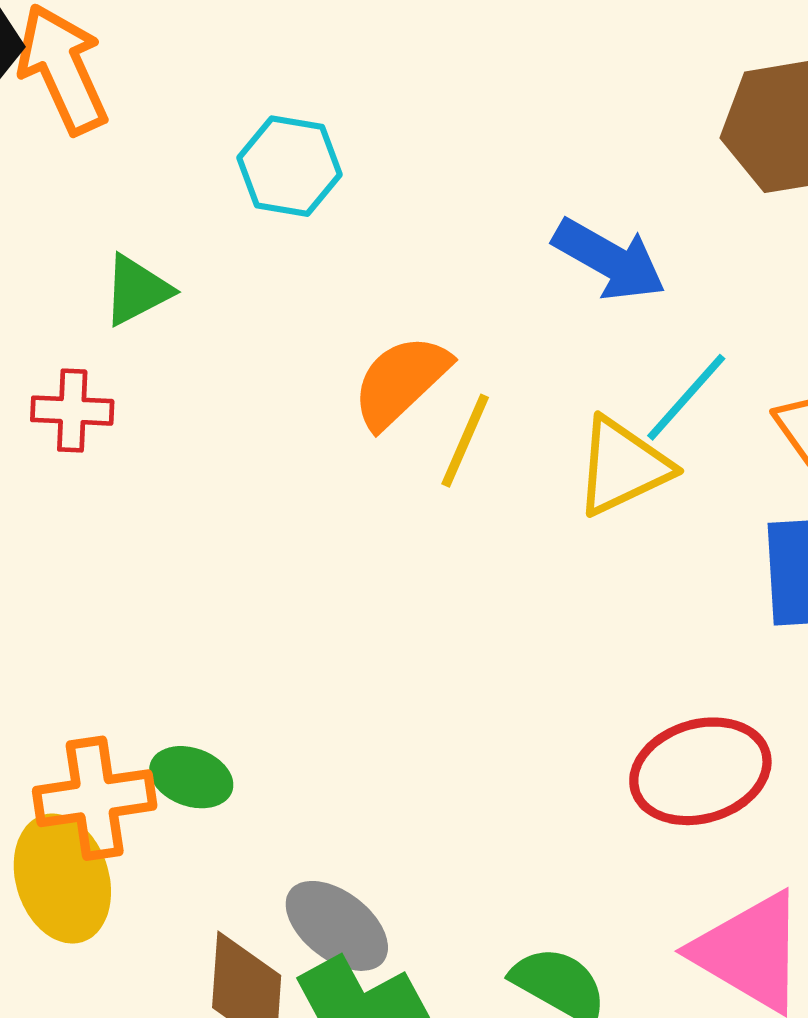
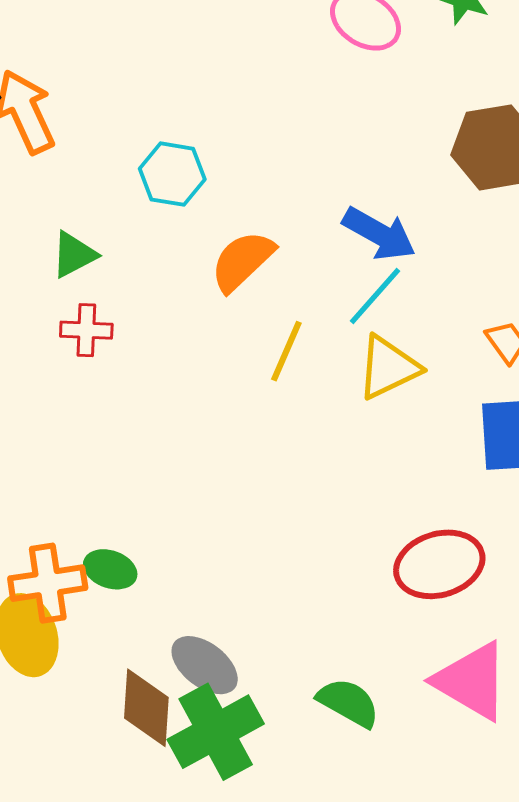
orange semicircle: (401, 381) -> (242, 261), moved
cyan line: (686, 397) -> (375, 296), moved
red cross: (72, 411) -> (86, 330), moved

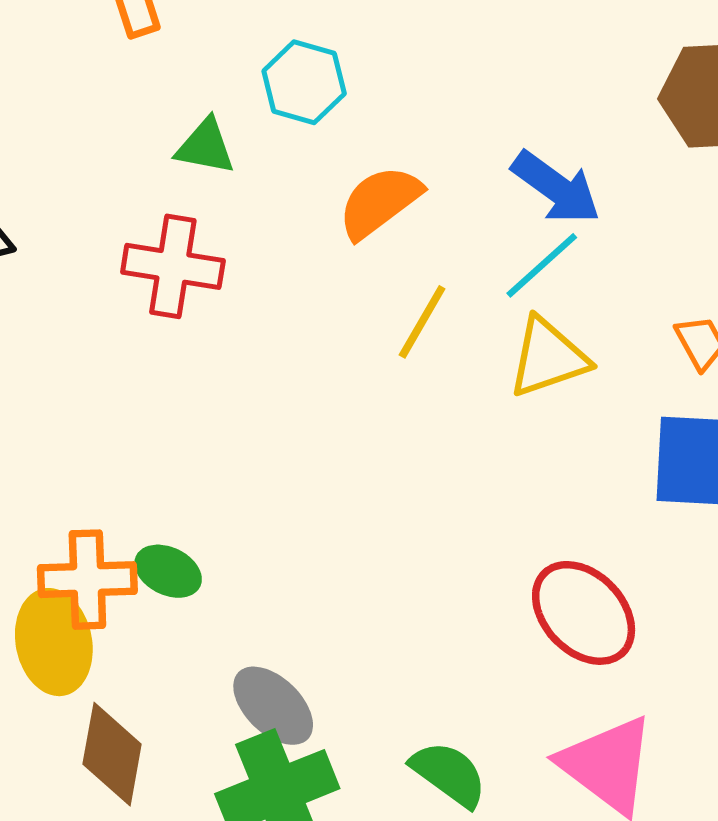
green triangle: (74, 255) -> (205, 147), moved, turned 32
red cross: (86, 330) -> (173, 266), size x1.5
red ellipse: (439, 564) -> (584, 613), turned 56
brown diamond: (146, 708) -> (112, 754), moved

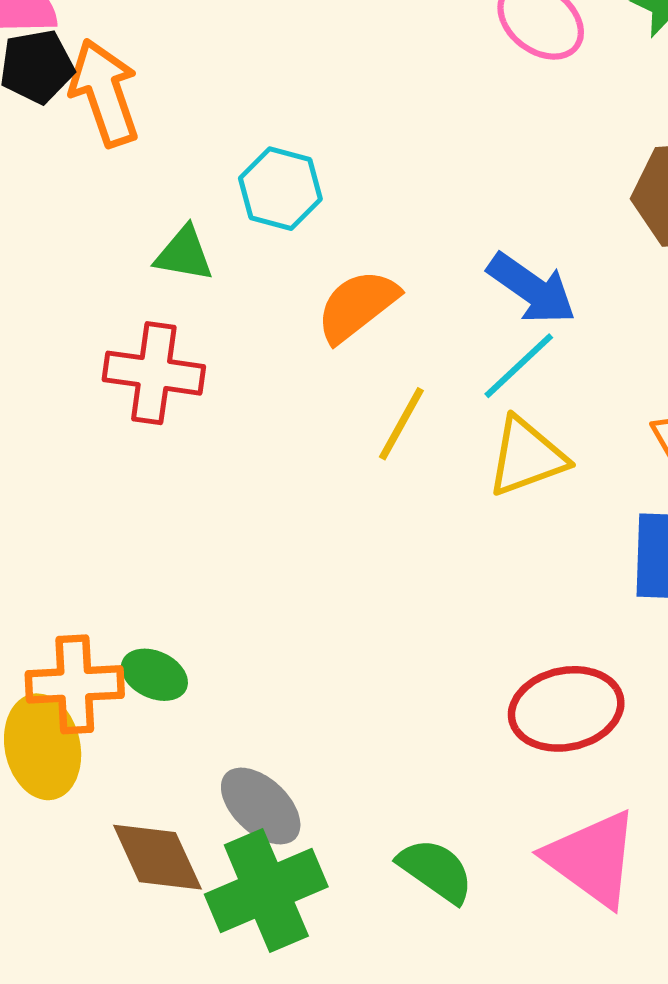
red ellipse: (584, 613) -> (566, 709), turned -57
brown diamond: (112, 754) -> (157, 857), moved, turned -34

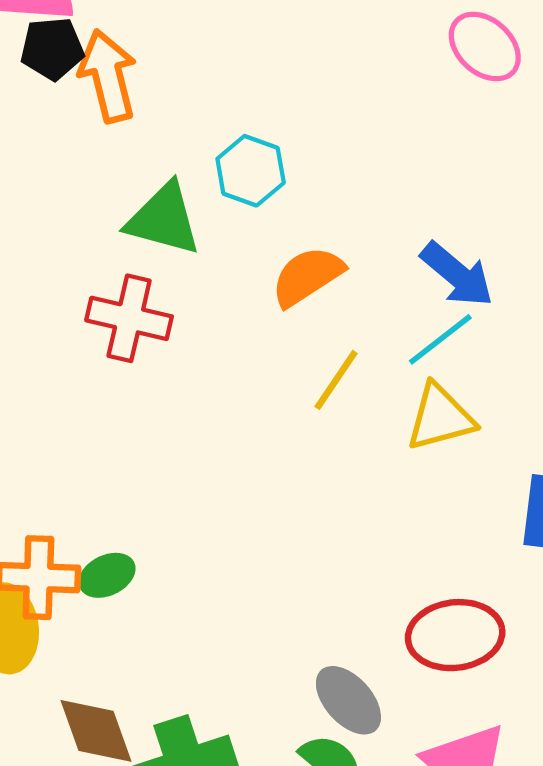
green triangle: (184, 254) -> (164, 219), size x1.5
green ellipse: (154, 675) -> (107, 575), turned -56
gray ellipse: (261, 806) -> (348, 700), moved

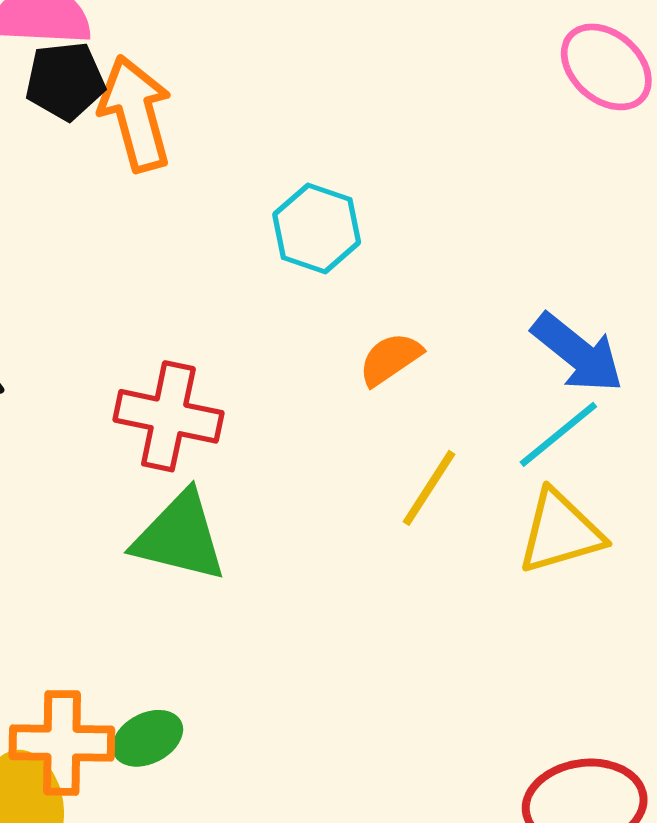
green triangle: (164, 219) -> (180, 537), moved
orange semicircle: (307, 276) -> (390, 359), size x0.7

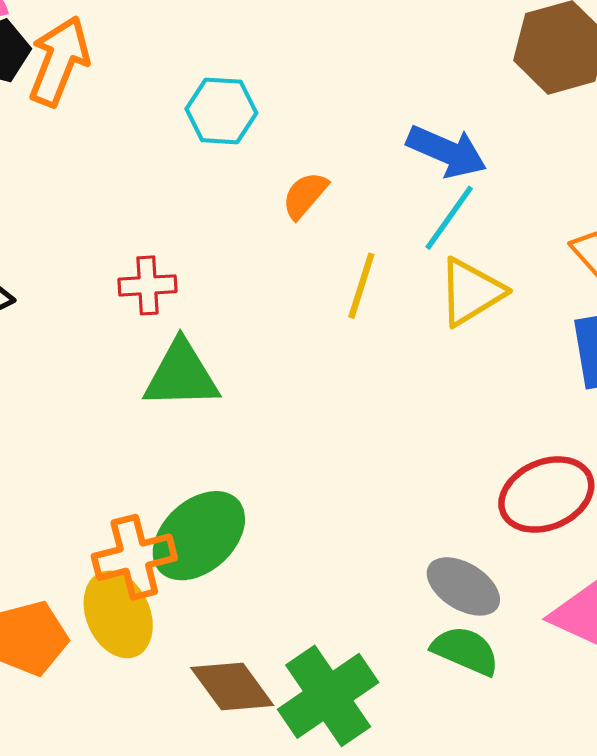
orange arrow: (136, 114) -> (59, 61), turned 52
red cross: (168, 416) -> (147, 285), size x0.7
green ellipse: (148, 738) -> (199, 536), size x1.8

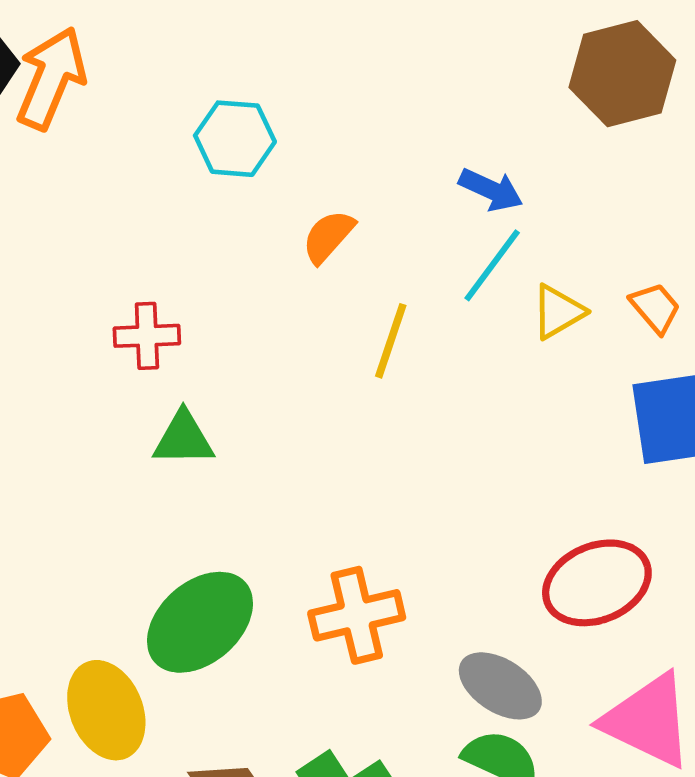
blue arrow: (447, 151) -> (491, 190), size x0.7
yellow triangle: (471, 292) -> (558, 312), moved, size x0.7
green triangle: (181, 375) -> (183, 439), size x0.7
orange cross: (134, 557) -> (357, 615), moved

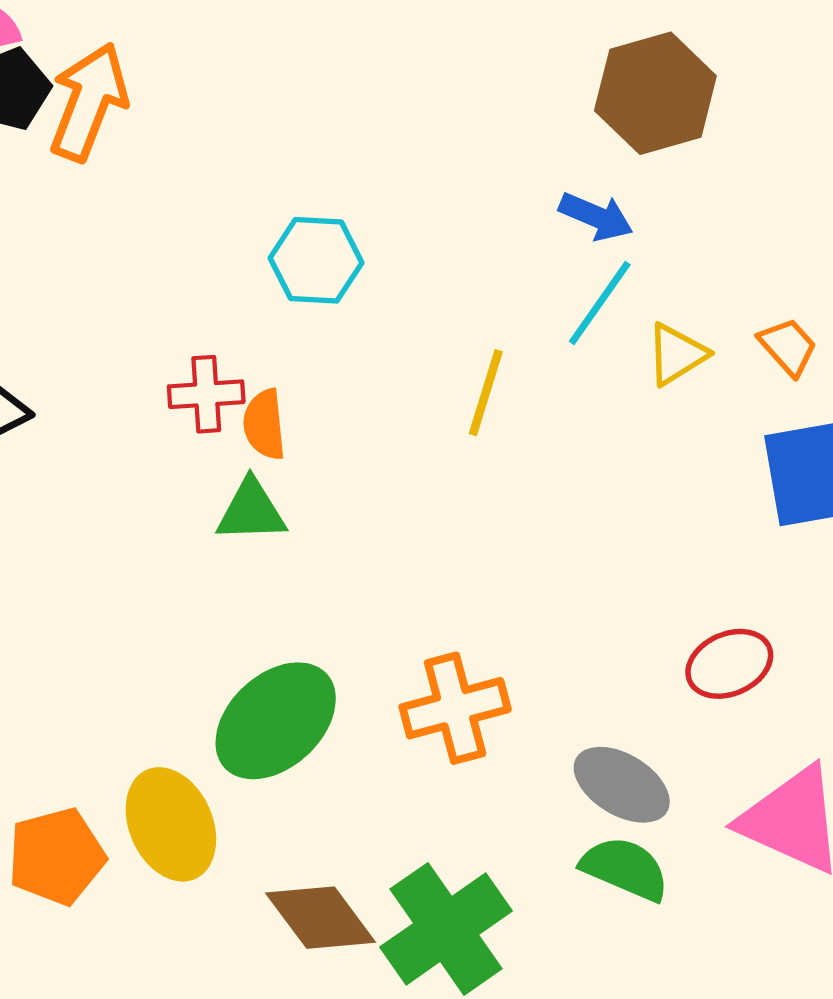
brown hexagon: (622, 74) -> (655, 93), moved
cyan hexagon: (235, 139) -> (316, 260), moved
orange semicircle: (328, 237) -> (264, 424), moved, turned -46
red ellipse: (597, 583) -> (729, 664), size x0.7

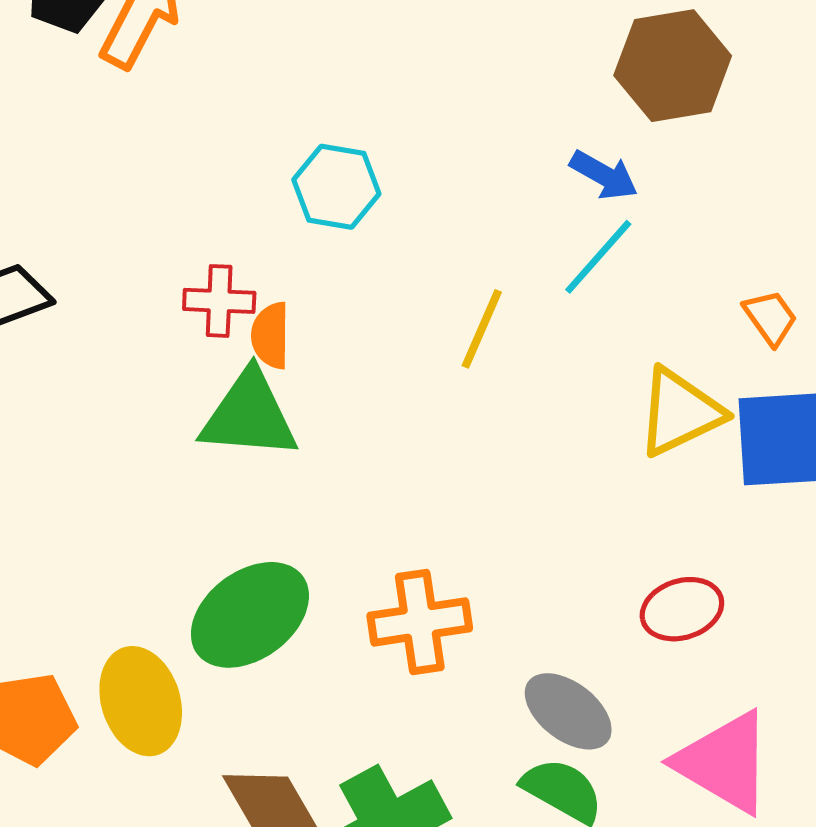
yellow triangle: (677, 354) -> (680, 412), moved, size x1.5
green triangle: (251, 511) -> (249, 415), size x1.5

